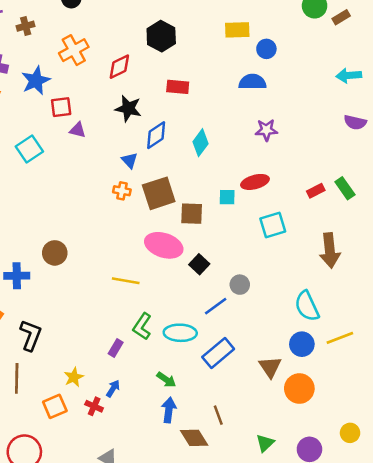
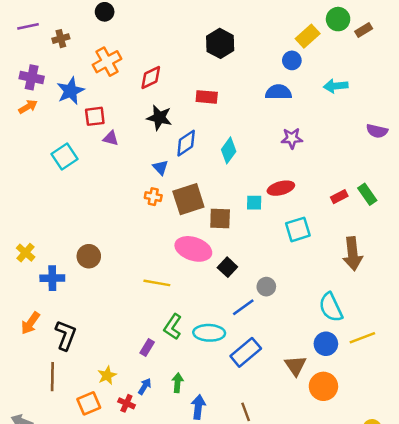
yellow rectangle: (237, 30) -> (308, 36), moved, turned -40
black hexagon: (161, 36) -> (220, 43), moved
cyan arrow: (349, 75) -> (336, 86), moved
green arrow: (166, 380) -> (178, 383), moved, turned -120

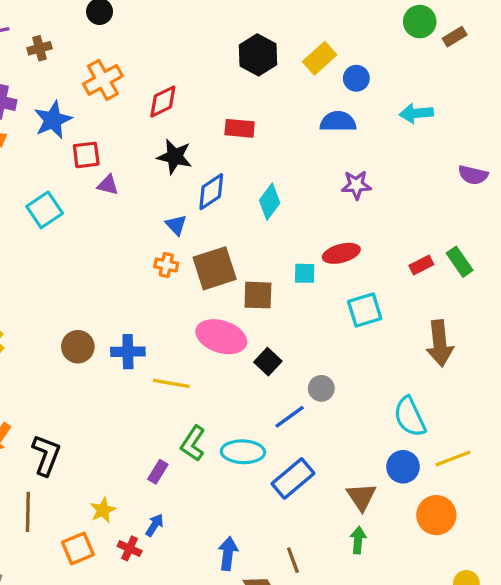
yellow rectangle: (308, 36) -> (320, 58), moved
blue cross: (52, 278) -> (128, 352), moved
green arrow: (178, 383) -> (358, 540), moved
orange circle: (323, 386) -> (436, 515), moved

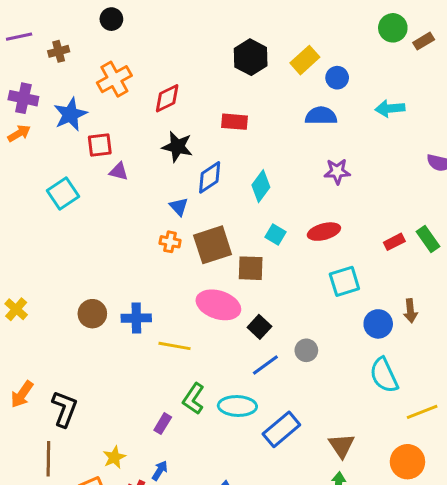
cyan square: (305, 273) -> (276, 235), moved, turned 30
brown arrow: (440, 343) -> (410, 311), size x0.6
blue line: (290, 417) -> (265, 365), moved
blue circle: (403, 467) -> (378, 324), moved

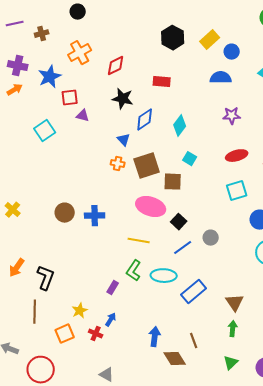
red ellipse: (324, 232) -> (237, 156), moved
yellow line: (174, 346) -> (139, 241), moved

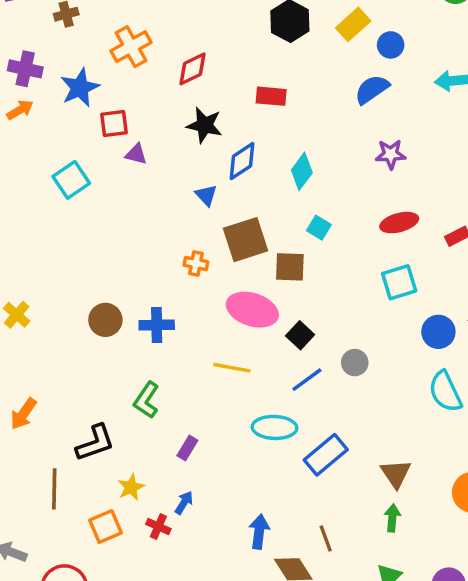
blue semicircle: (221, 78) -> (372, 89), turned -35
orange cross: (118, 164) -> (196, 264), moved
green L-shape: (134, 271) -> (146, 400), moved
black L-shape: (46, 278) -> (95, 443), moved, turned 50

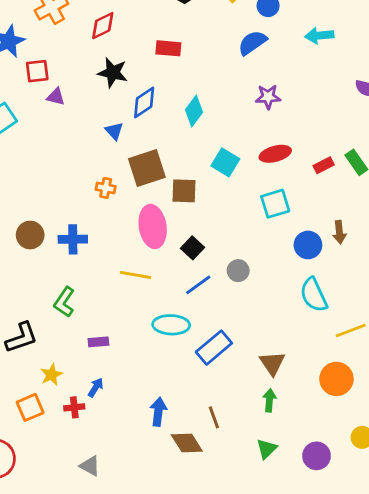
cyan square: (319, 228) -> (225, 162), moved, size x1.4
pink ellipse: (252, 310) -> (153, 226), turned 63
purple rectangle: (187, 448) -> (98, 342), turned 54
red cross: (158, 527) -> (74, 407), turned -30

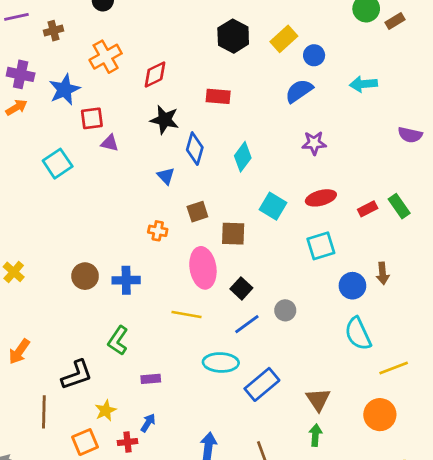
blue diamond: (144, 102) -> (195, 149), turned -40
brown square: (147, 168) -> (197, 212), size x0.6

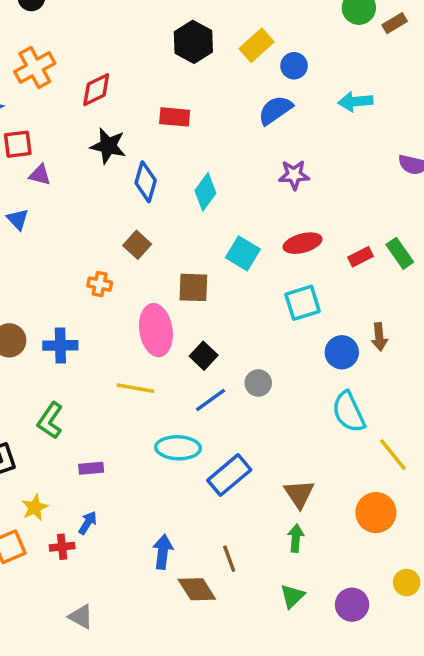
blue triangle: (166, 176) -> (18, 219), moved
brown square: (197, 212) -> (137, 245), moved, turned -30
yellow line: (394, 368) -> (393, 455), turned 72

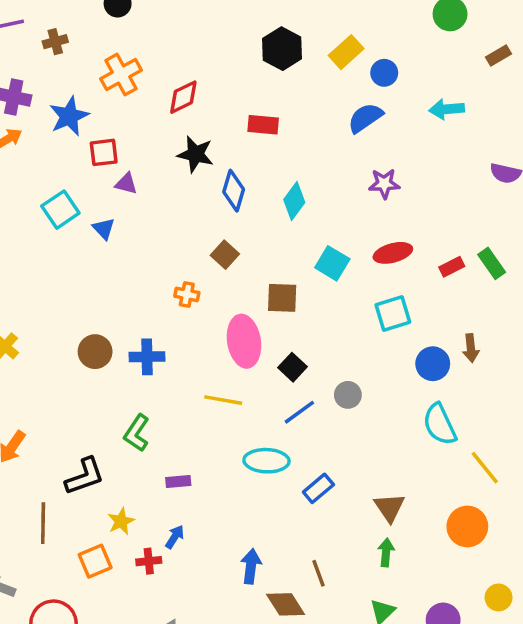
brown rectangle: (395, 23) -> (499, 55), moved
blue rectangle: (229, 475) -> (318, 488), size x0.7

